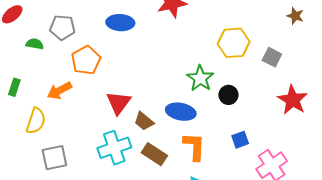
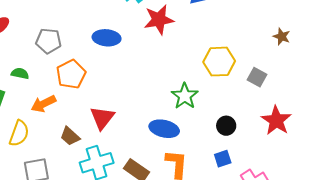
green semicircle: (35, 44) -> (20, 73), moved
black circle: (228, 95) -> (226, 126), moved
brown trapezoid: (144, 121) -> (70, 136), moved

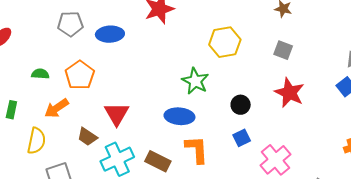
gray pentagon: (48, 41) -> (70, 24), moved
green semicircle: (20, 73) -> (40, 74), moved
gray square: (257, 77) -> (283, 50), moved

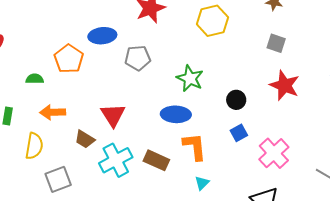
gray pentagon: (70, 24) -> (138, 58), moved
yellow hexagon: (225, 42) -> (212, 21), moved
orange pentagon: (80, 75) -> (69, 59), moved
orange arrow: (57, 108) -> (53, 112), turned 35

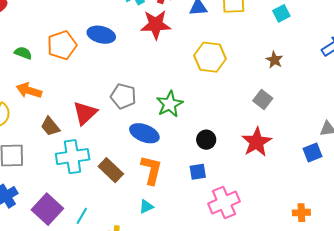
gray pentagon: (138, 58) -> (123, 96), moved

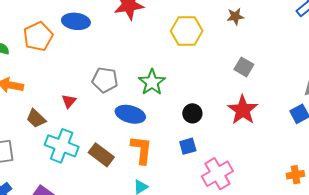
brown star: (274, 60) -> (235, 16), moved, turned -30
red triangle: (85, 113) -> (69, 101), size x0.6
cyan cross: (73, 157) -> (62, 146), turned 36

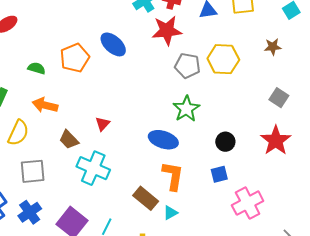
blue ellipse: (76, 21) -> (113, 44), turned 32
gray pentagon: (105, 80) -> (187, 66), moved
brown rectangle: (101, 155) -> (146, 198), moved

